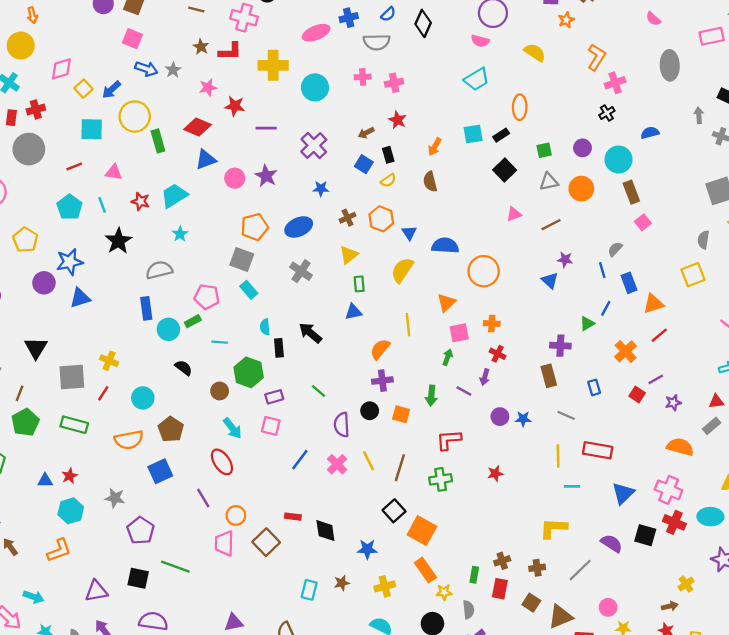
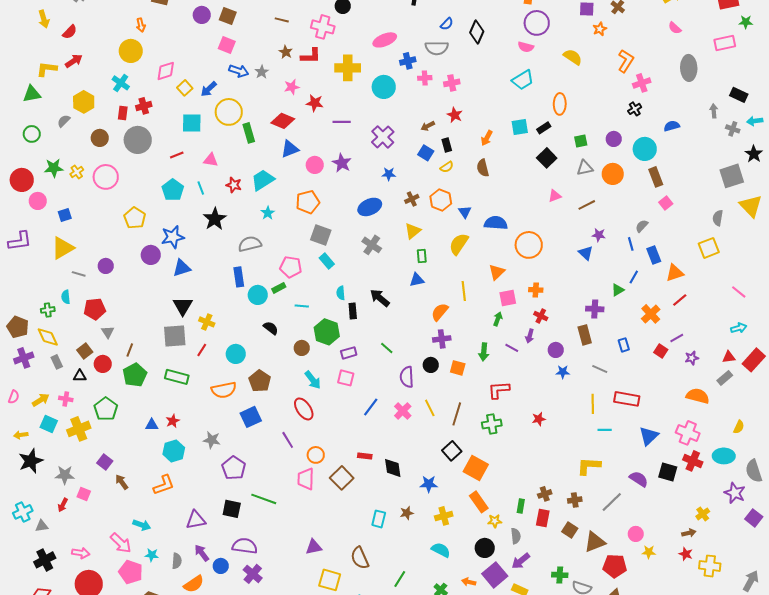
blue cross: (349, 18) -> (408, 61), moved
orange pentagon: (254, 227) -> (308, 202), moved
black triangle: (36, 348) -> (183, 306), moved
purple circle: (500, 417) -> (556, 350), moved

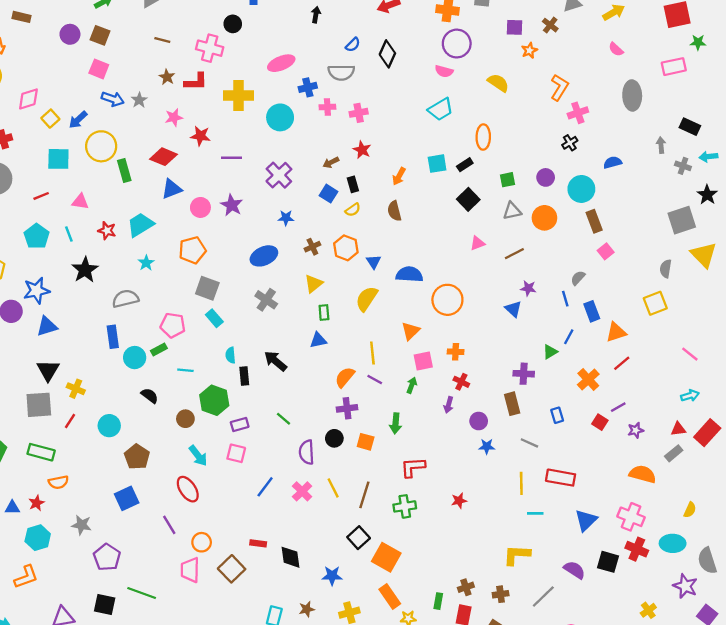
purple line: (512, 348) -> (375, 379), moved
orange semicircle: (224, 390) -> (58, 482), moved, size x0.7

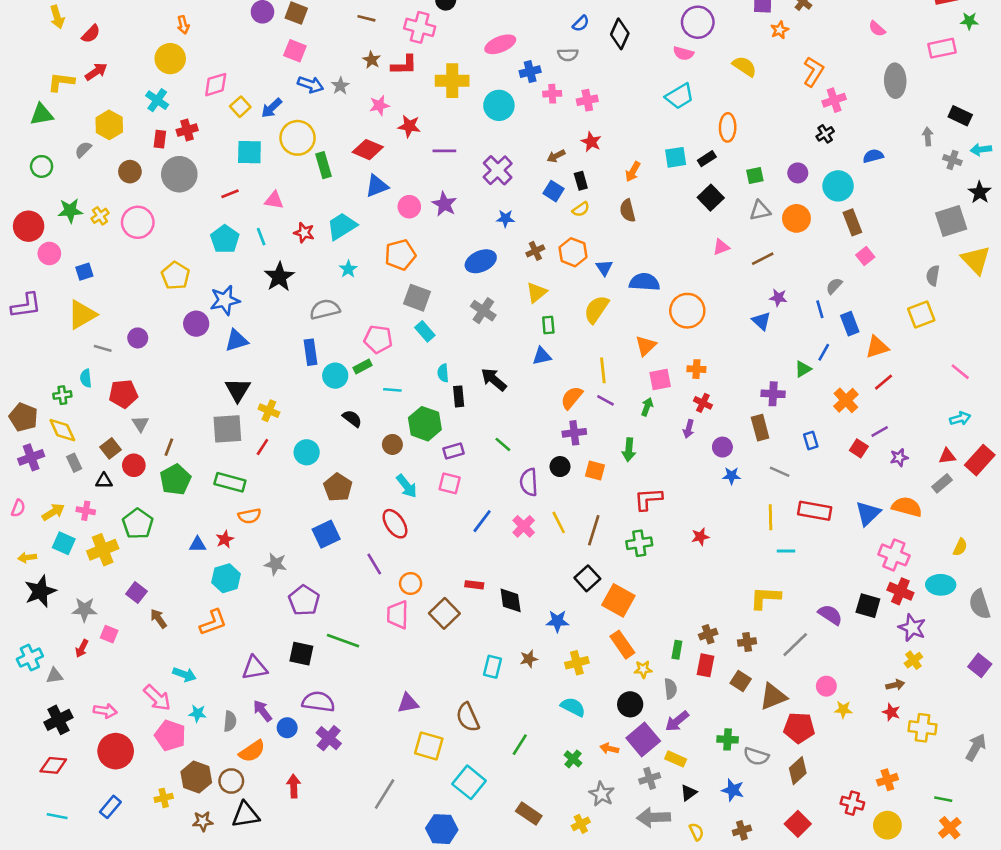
gray semicircle: (341, 72) -> (568, 55), size x0.7
blue triangle: (586, 520) -> (868, 513), moved
purple star: (685, 586) -> (912, 628), moved

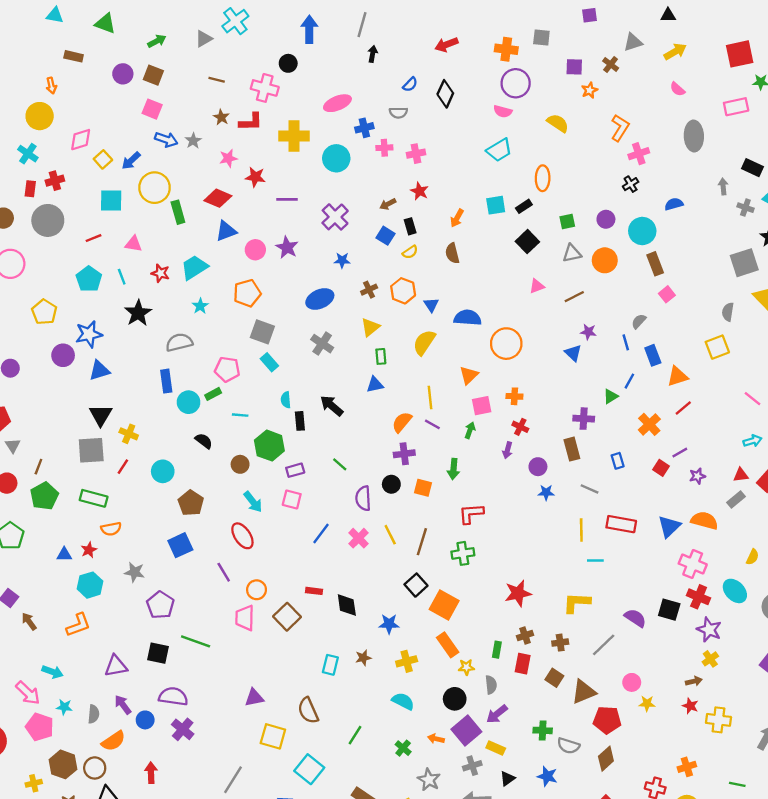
red star: (700, 537) -> (518, 593), moved, size x1.6
cyan ellipse: (941, 585) -> (735, 591), turned 45

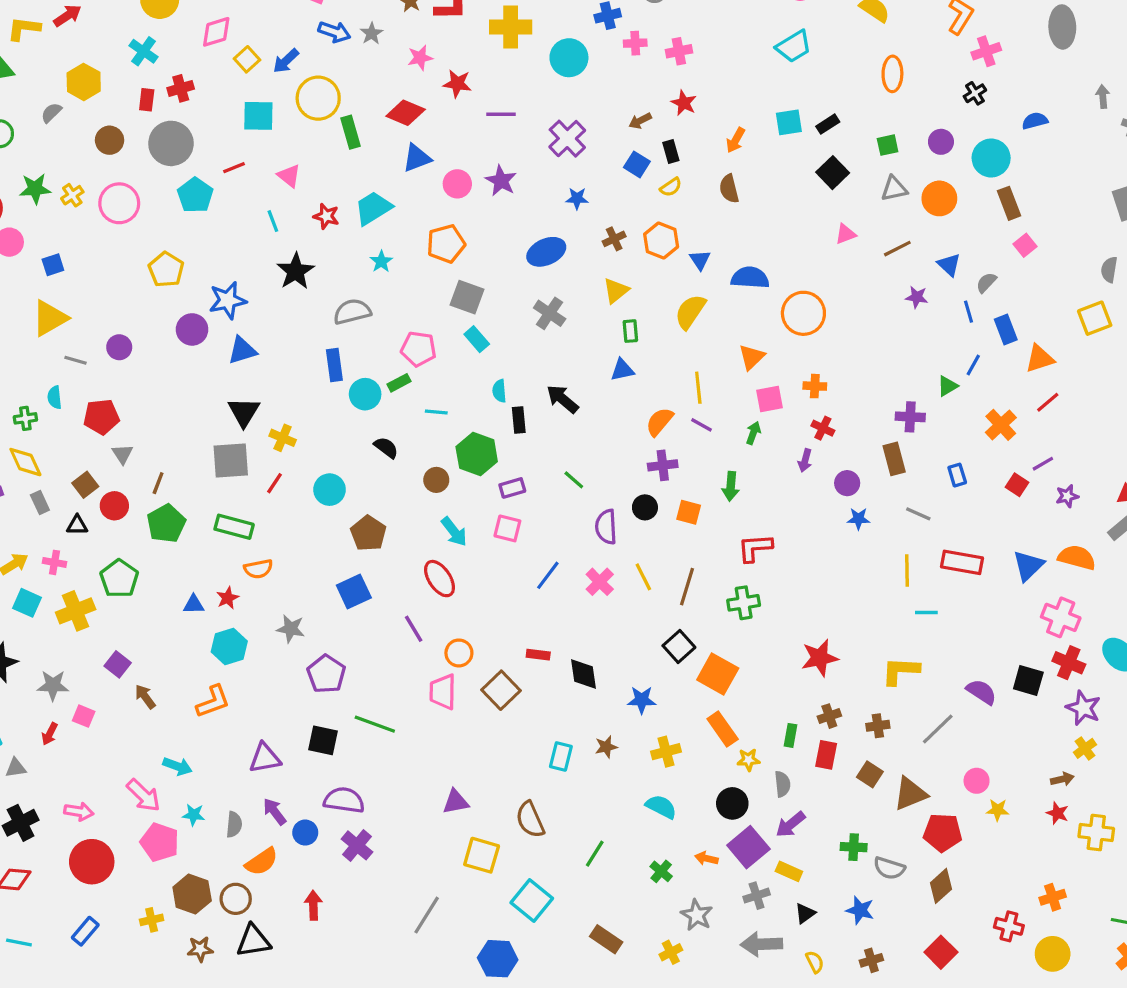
orange ellipse: (543, 178) -> (892, 74), moved
pink triangle: (133, 244) -> (289, 176), turned 30
cyan pentagon: (89, 279) -> (195, 195), moved
blue triangle: (573, 353) -> (949, 265), moved

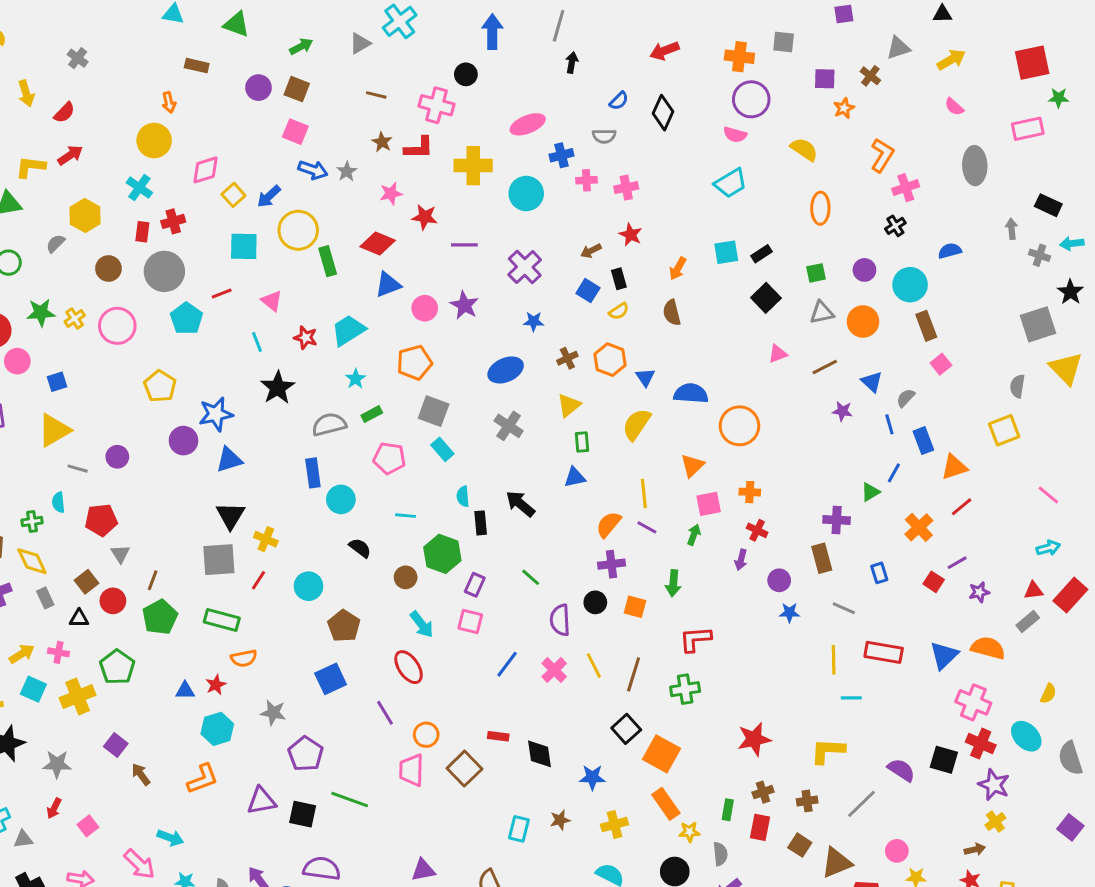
green rectangle: (399, 383) -> (372, 414), moved
purple rectangle: (512, 488) -> (475, 585), turned -50
pink square: (84, 716) -> (88, 826), moved, turned 30
purple triangle: (265, 758) -> (261, 801), moved

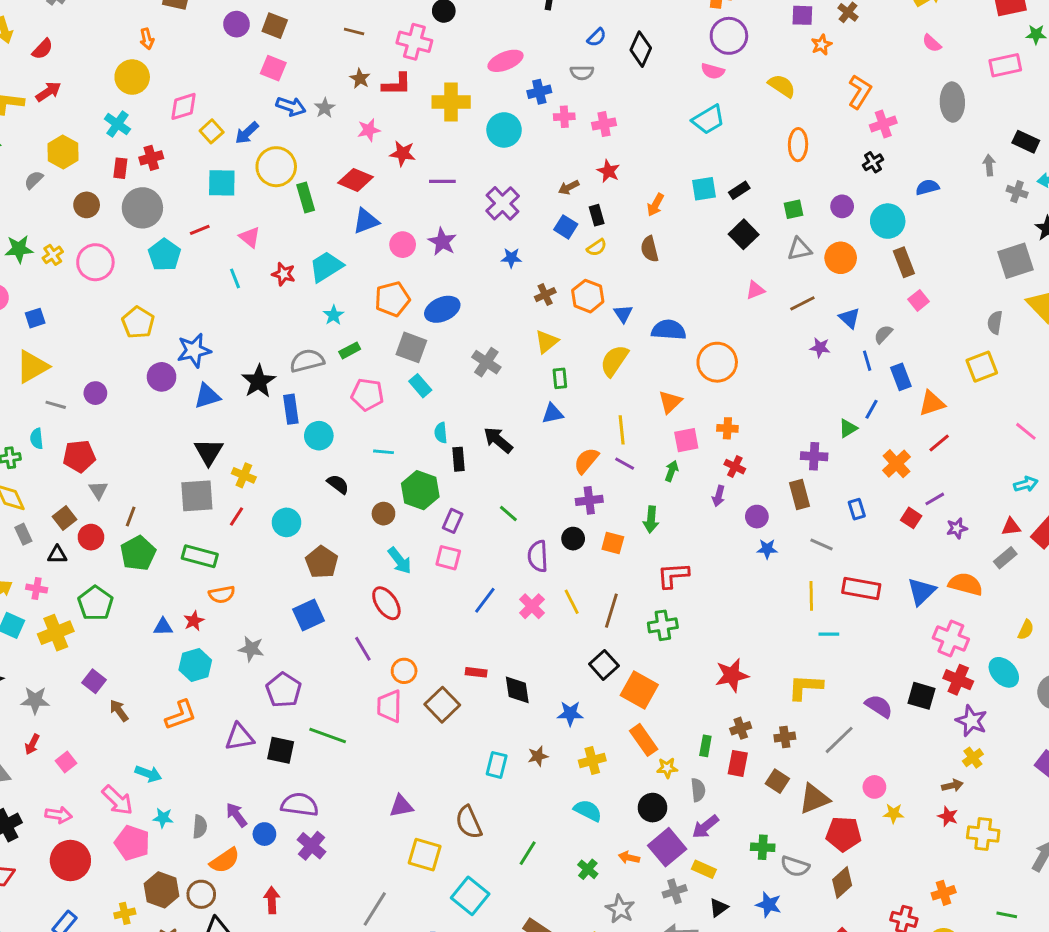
blue ellipse: (506, 370) -> (442, 309), moved
black star: (278, 388) -> (259, 381), moved

